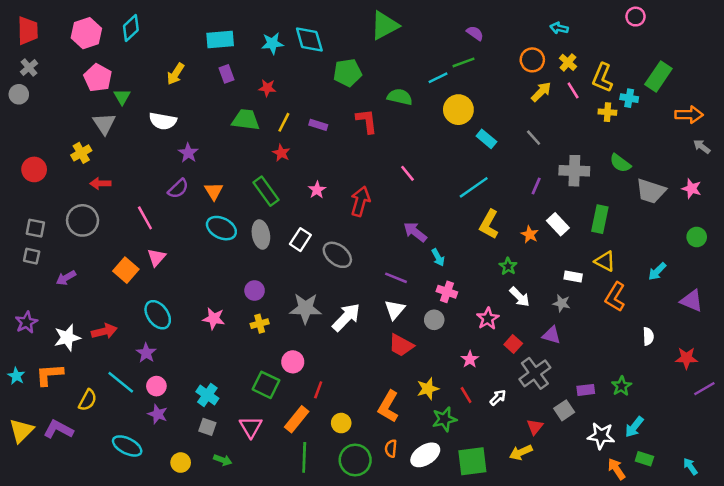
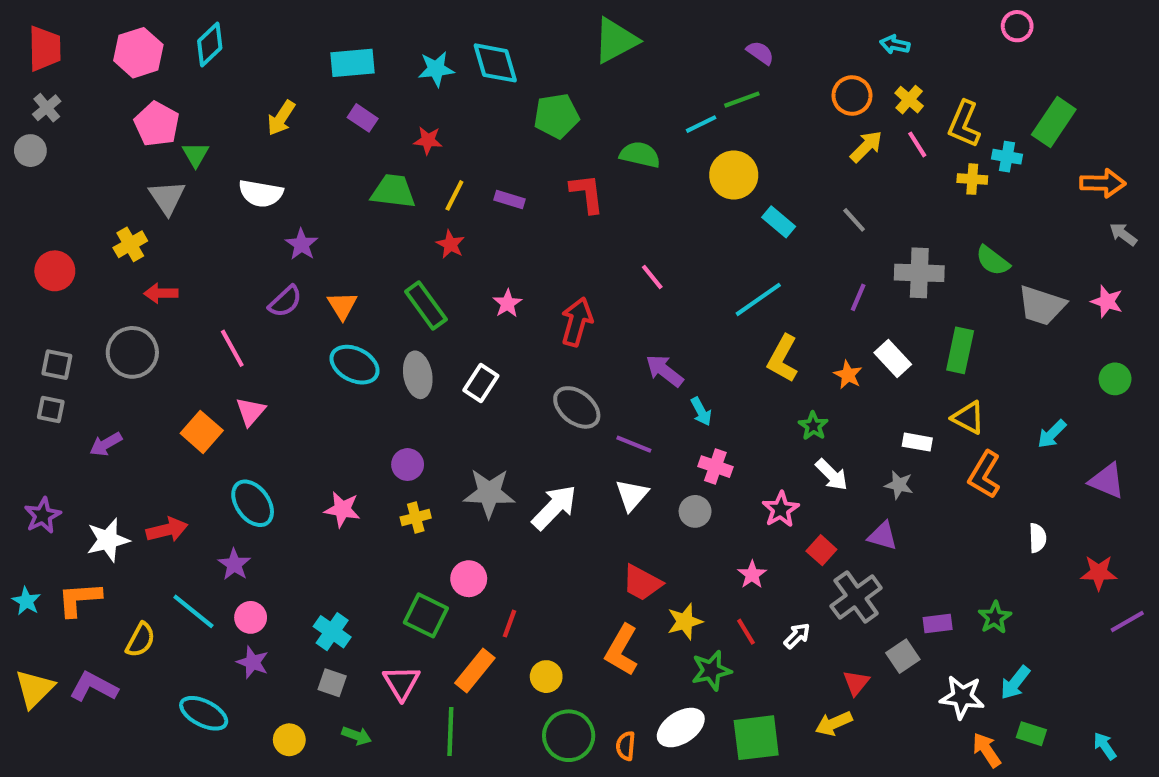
purple rectangle: (227, 74) -> (363, 118), turned -36
gray ellipse: (337, 255) -> (577, 407), moved
red trapezoid: (401, 345) -> (642, 583), moved
orange semicircle: (391, 449) -> (626, 746), moved
green line: (304, 457) -> (450, 732), moved

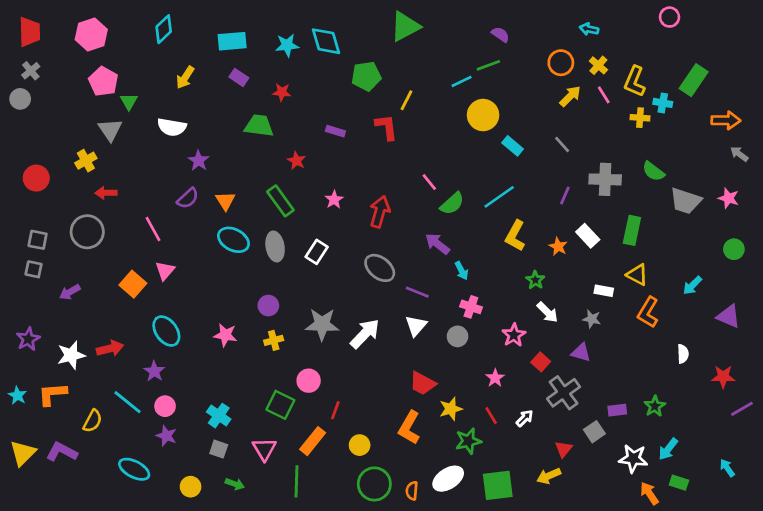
cyan diamond: (210, 45) -> (164, 29), moved
green semicircle: (640, 155) -> (452, 204), moved, turned 125
yellow line: (454, 195) -> (407, 100), moved
cyan arrow: (1105, 746) -> (727, 468), moved

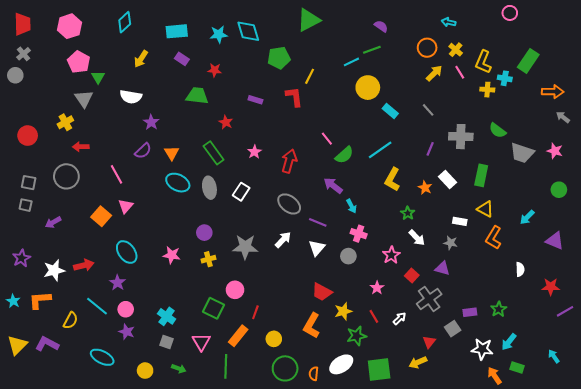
white arrow: (365, 334) -> (283, 240), moved, size x0.7

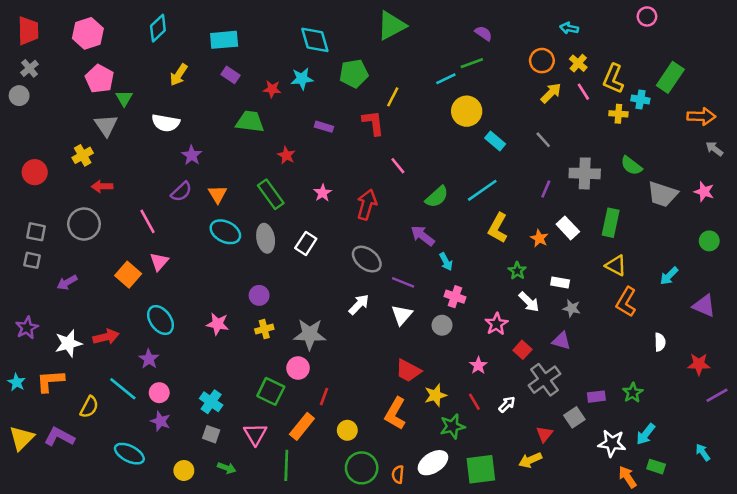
cyan star: (219, 34) -> (302, 79), moved
pink line: (327, 139) -> (398, 166), moved
white rectangle: (460, 221) -> (560, 282), moved
gray star: (245, 247) -> (310, 334), moved

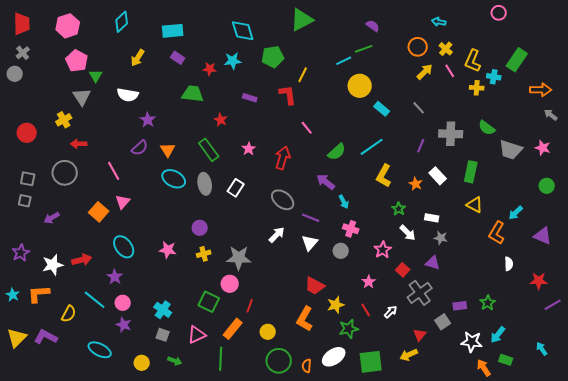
orange L-shape: (626, 302) -> (497, 233), moved
pink triangle: (255, 434) -> (197, 335), turned 36

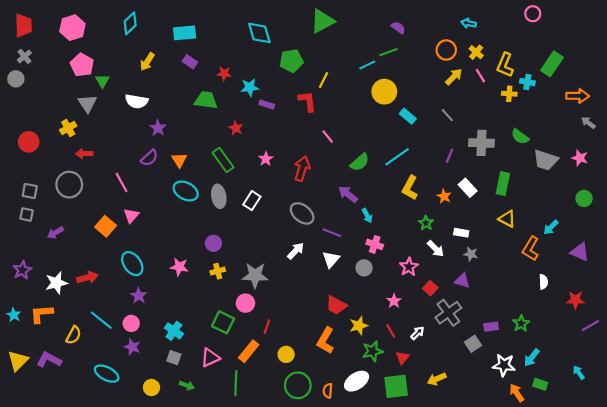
cyan star: (233, 61) -> (250, 87), moved
purple star: (115, 277) -> (139, 296), moved
red triangle: (420, 335) -> (402, 358), moved

